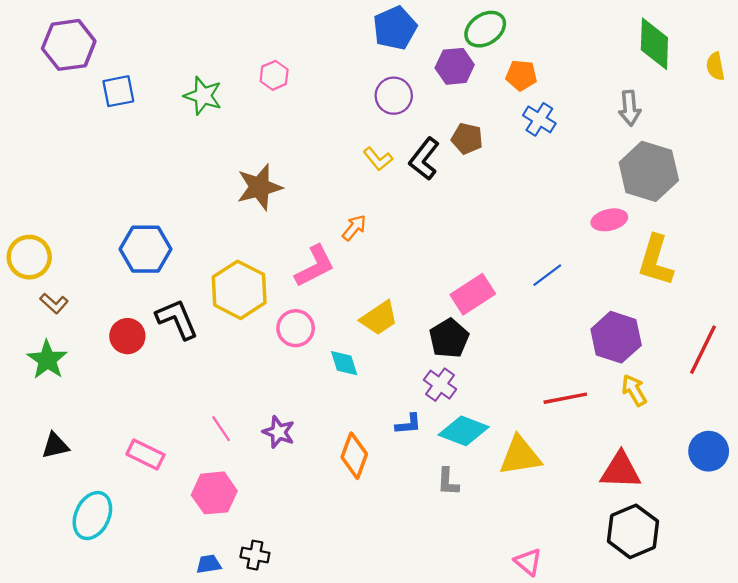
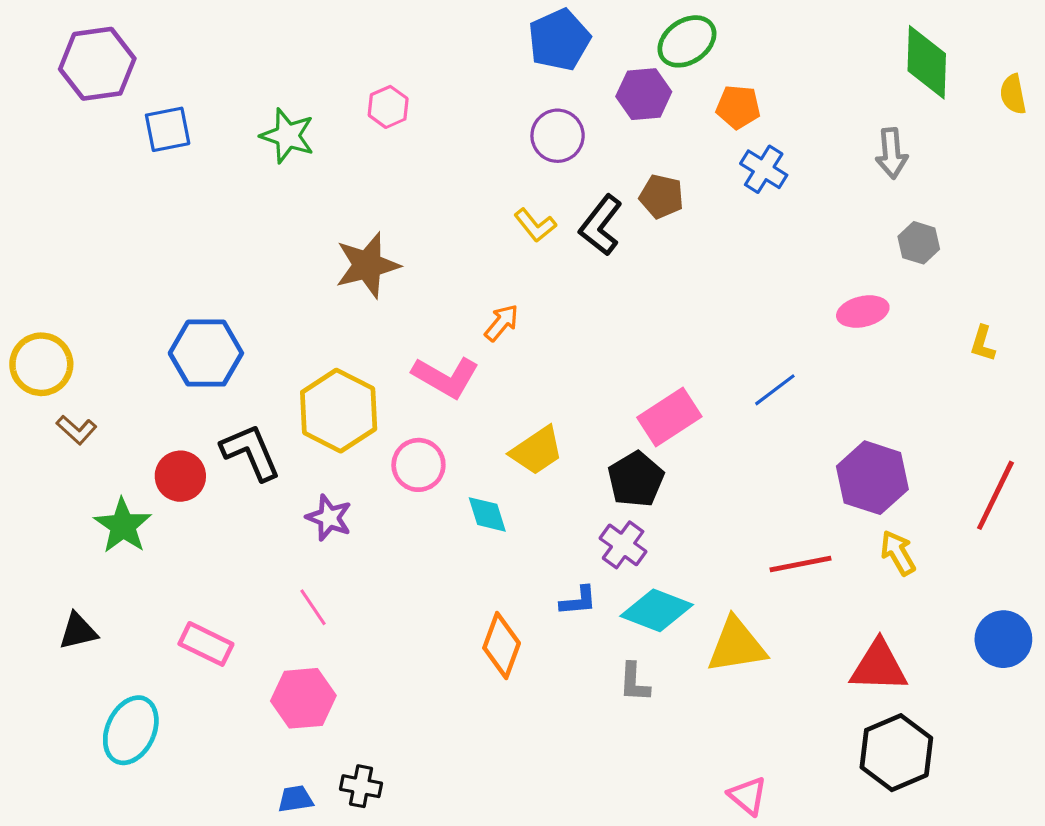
gray hexagon: (649, 171) -> (919, 243), size x0.5
yellow L-shape: (656, 260) -> (983, 343), moved, size x0.5
pink L-shape: (315, 266) -> (446, 377), turned 57
green star: (47, 360) -> (123, 526), moved
purple star: (279, 432) -> (329, 518), moved

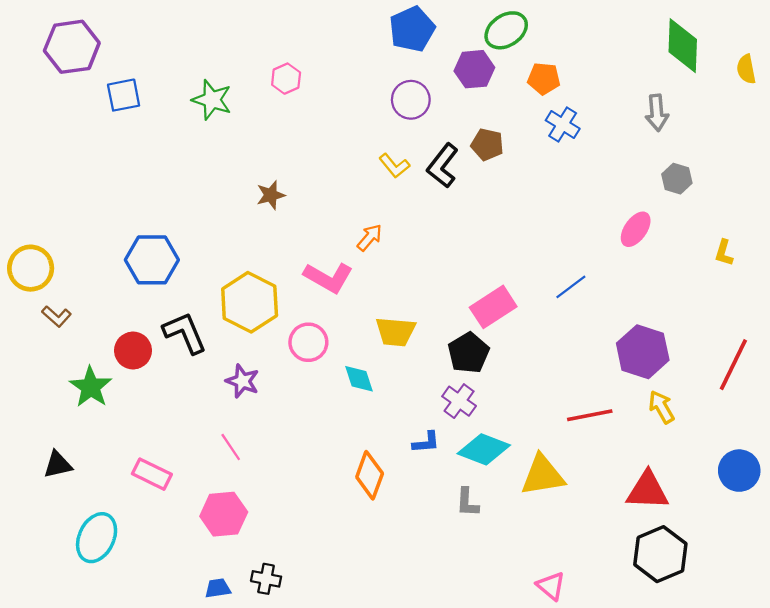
brown star: (367, 265) -> (271, 195), size x0.6
pink ellipse: (863, 312) -> (636, 229), turned -42
yellow trapezoid: (537, 451) -> (395, 332), turned 39

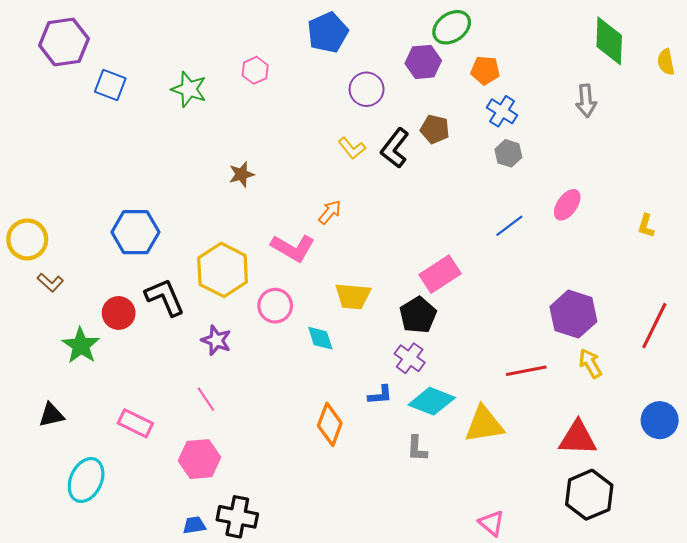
blue pentagon: (412, 29) -> (328, 33), moved
blue square: (124, 95) -> (110, 85), turned 32
gray hexagon: (677, 179) -> (508, 153), moved
blue line: (571, 287) -> (509, 226), moved
black cross: (266, 579) -> (237, 517), size x1.5

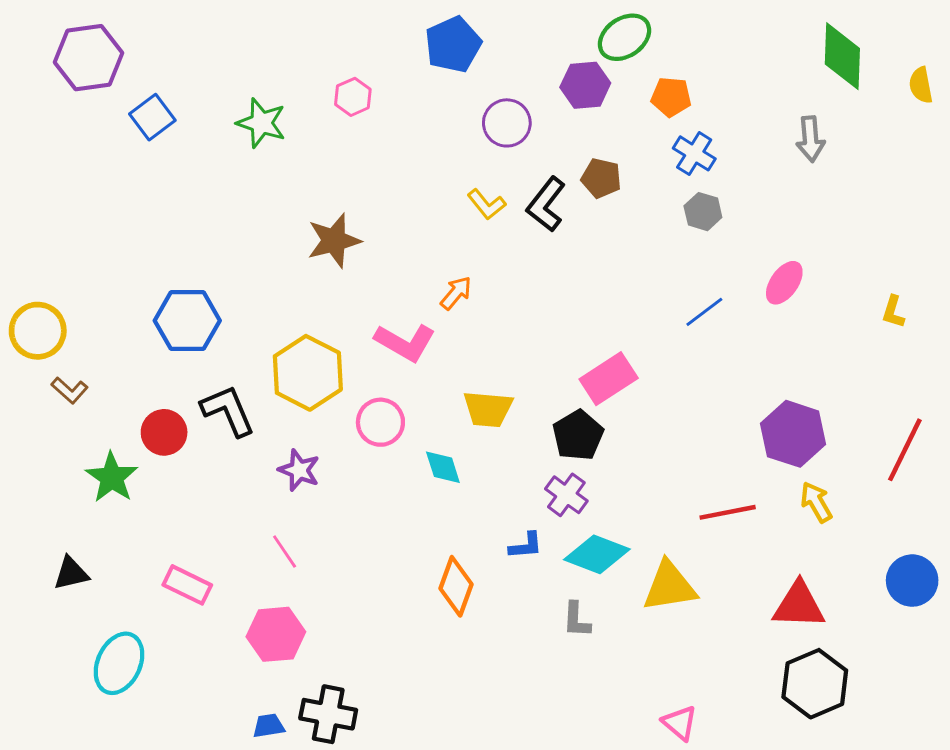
blue square: (110, 85) -> (152, 117), turned 32
brown star: (242, 174) -> (334, 241), size x1.5

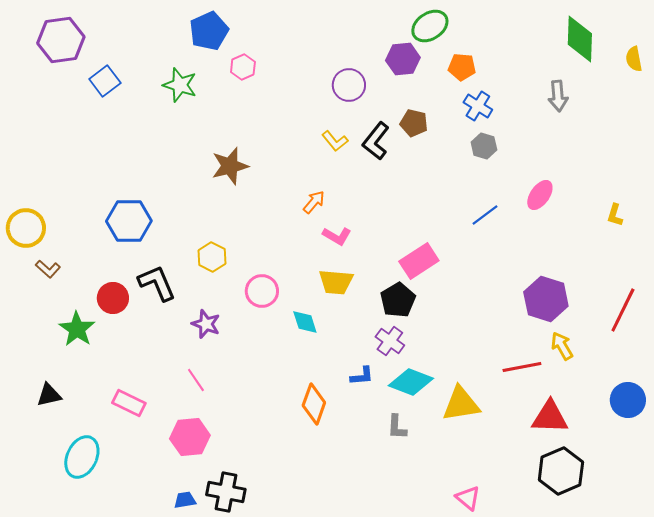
blue pentagon: (453, 45) -> (209, 31), moved
pink L-shape: (405, 342) -> (337, 236), moved, size x0.7
yellow hexagon: (308, 373) -> (212, 257), size x0.6
red line: (728, 512) -> (522, 367), moved

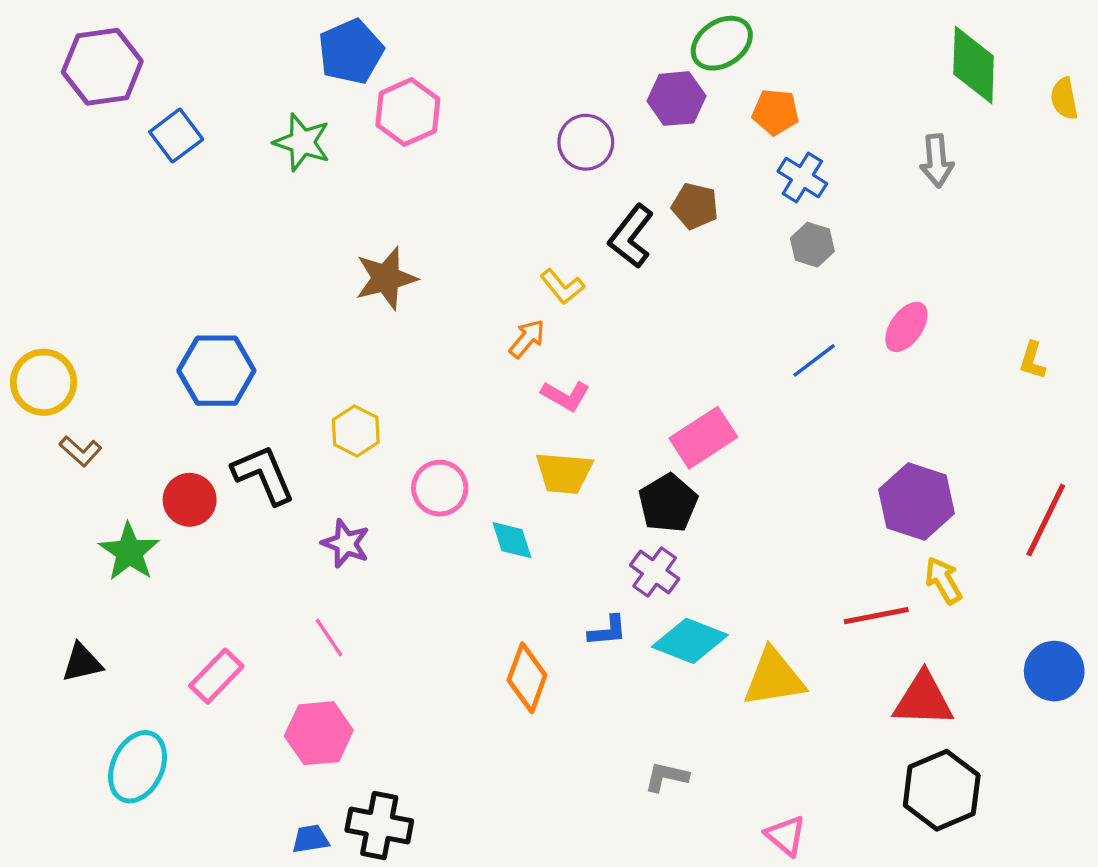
pink hexagon: (243, 67) -> (408, 112), size x1.5
yellow L-shape: (335, 141) -> (562, 287), moved
pink rectangle: (129, 403) -> (216, 676), turned -72
gray L-shape: (397, 427) -> (666, 777), moved, turned 100

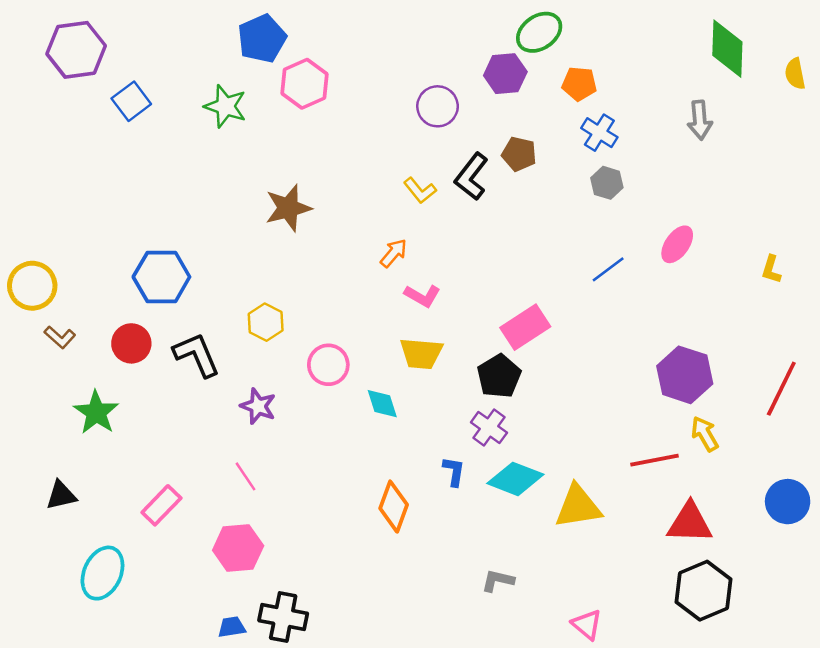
yellow L-shape: (562, 287) -> (420, 190), moved
red circle: (190, 500) -> (131, 343), moved
blue L-shape: (608, 631) -> (454, 471), turned -76

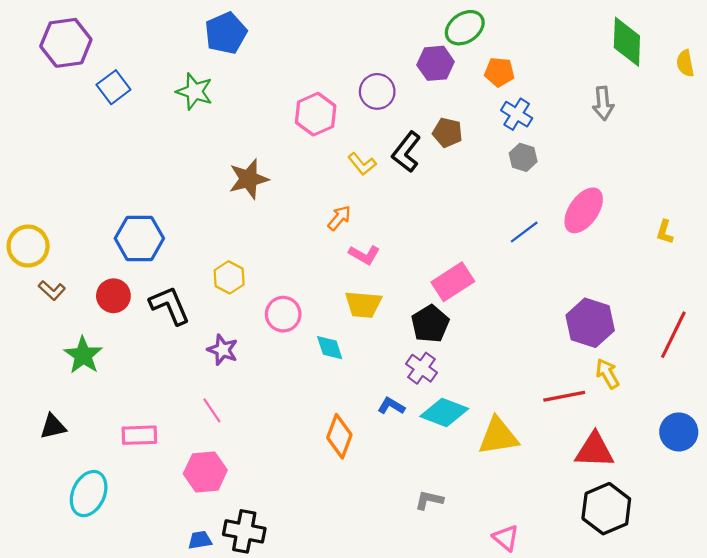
pink hexagon: (305, 84) -> (316, 114), moved
pink ellipse: (677, 244) -> (584, 210), size x1.4
blue L-shape: (454, 471) -> (391, 406), turned -68
pink rectangle: (161, 505) -> (139, 435), turned 44

